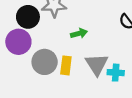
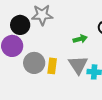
green arrow: (79, 33) -> (80, 39), moved

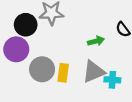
gray triangle: (78, 65) -> (94, 72), turned 40

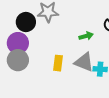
gray circle: (42, 69) -> (18, 60), moved
gray triangle: (94, 72) -> (84, 62), turned 45

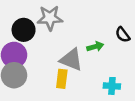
gray triangle: (84, 62) -> (71, 60), moved

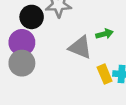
yellow rectangle: (62, 79) -> (105, 74), moved, turned -30

